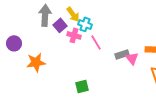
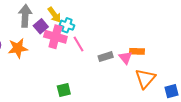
pink cross: (74, 35) -> (55, 37), size x1.5
pink triangle: (132, 58) -> (125, 58), moved
orange star: (36, 62) -> (18, 48), moved

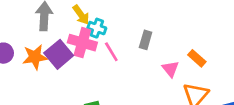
purple square: (41, 26) -> (59, 54), moved, size x1.5
orange rectangle: (137, 51) -> (197, 58), moved, turned 40
gray rectangle: (106, 57) -> (146, 40), moved, turned -56

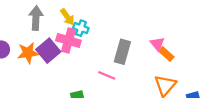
gray rectangle: (146, 40) -> (122, 52), moved, size x1.5
pink line: (111, 52) -> (107, 75), moved, turned -36
pink triangle: (171, 69) -> (157, 44), moved

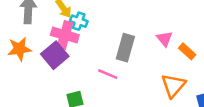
purple square: (48, 51) -> (55, 55), moved
orange rectangle: (166, 54) -> (187, 51), moved

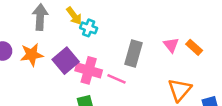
pink cross: (65, 35) -> (89, 70), moved
orange rectangle: (187, 51) -> (194, 47), moved

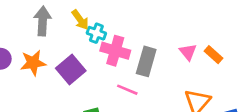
pink cross: (89, 70) -> (115, 51), moved

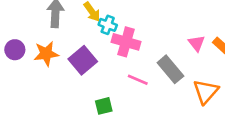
gray rectangle: (146, 61) -> (170, 69), moved, turned -56

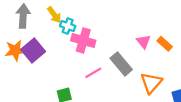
purple square: (83, 60) -> (33, 51), moved
pink line: (138, 80) -> (93, 73), turned -54

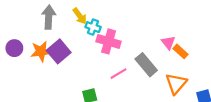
orange rectangle: (165, 44) -> (181, 51), moved

